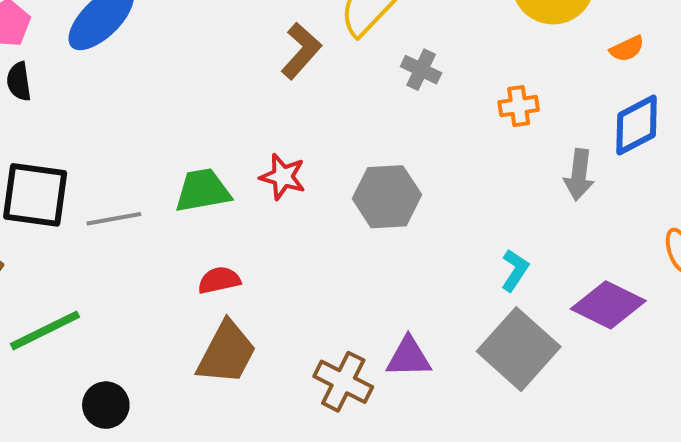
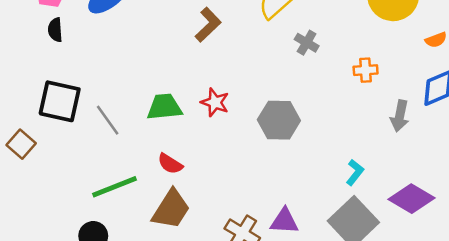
brown L-shape: (301, 51) -> (208, 25), moved
gray line: (114, 219) -> (108, 120), turned 60
red semicircle: (219, 280) -> (170, 164), turned -140
green line: (45, 330) -> (115, 187), moved

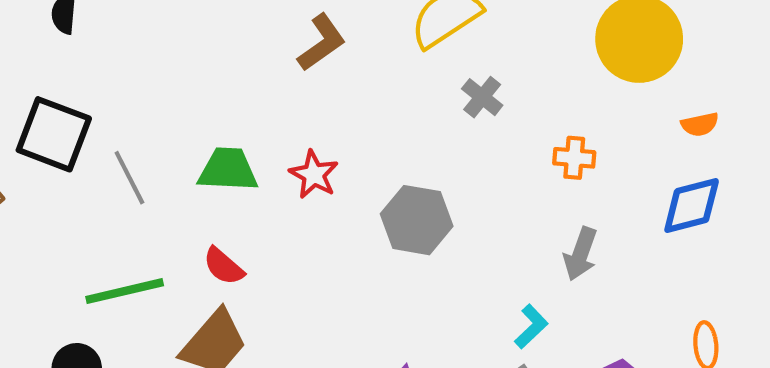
gray arrow: (400, 116) -> (581, 254), moved

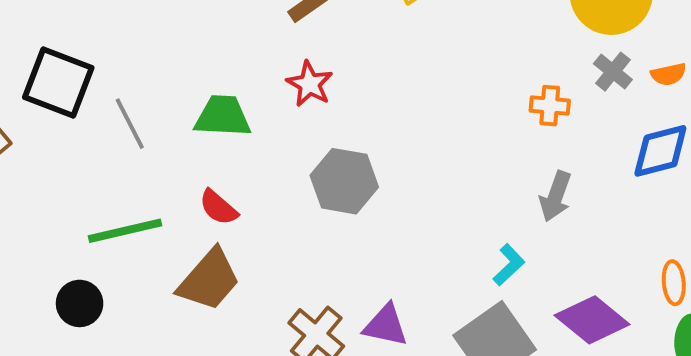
gray cross: (482, 97) -> (613, 72), moved
red star: (314, 175) -> (310, 84), moved
gray hexagon: (417, 220) -> (344, 181), moved

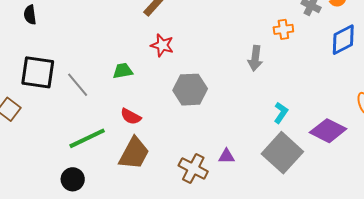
green trapezoid: (223, 116) -> (123, 71), size x0.7
gray arrow: (556, 196) -> (255, 58), moved
purple triangle: (386, 325) -> (227, 156), size x0.7

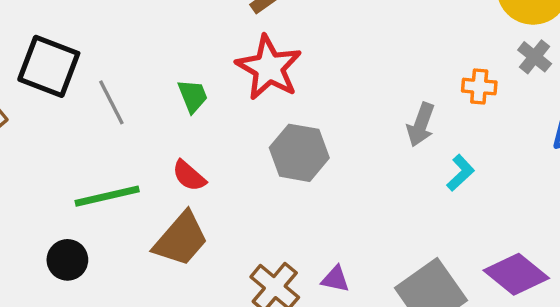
red star: (162, 45) -> (269, 68), size x1.6
green trapezoid: (123, 71) -> (193, 96), turned 65
cyan L-shape: (281, 113) -> (460, 173), moved

